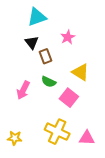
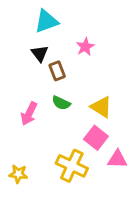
yellow triangle: (80, 72) -> (101, 107), moved
pink square: (69, 98) -> (96, 138), moved
pink triangle: (87, 138) -> (117, 159), moved

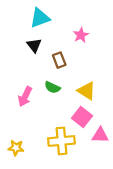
pink star: (85, 47) -> (81, 35), moved
brown rectangle: (57, 71) -> (59, 60), moved
yellow cross: (72, 166) -> (61, 141), turned -30

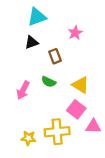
black triangle: (34, 45) -> (32, 42), turned 48
yellow star: (16, 148) -> (28, 138), moved

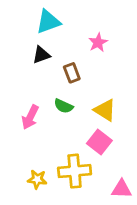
pink triangle: (93, 126) -> (122, 189), moved

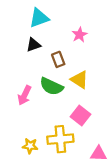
green semicircle: (63, 106) -> (51, 86), size x1.5
yellow triangle: (105, 110) -> (79, 80), moved

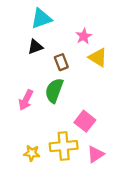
yellow triangle: (79, 80) -> (98, 57), moved
green semicircle: (51, 86) -> (54, 91), turned 85
pink triangle: (99, 154) -> (96, 154), moved, turned -36

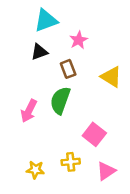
pink star: (84, 36) -> (79, 40), moved
yellow triangle: (98, 57) -> (111, 77), moved
yellow cross: (64, 146) -> (71, 162), size x0.6

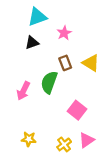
brown rectangle: (68, 69) -> (65, 63), moved
yellow cross: (71, 162) -> (64, 144), moved, turned -32

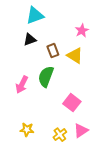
pink star: (64, 33) -> (82, 31), moved
brown rectangle: (65, 63) -> (53, 51), moved
yellow triangle: (91, 63) -> (75, 56), moved

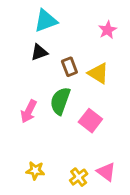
pink star: (82, 31) -> (108, 30), moved
pink square: (72, 103) -> (90, 121), moved
pink triangle: (81, 131) -> (106, 172), turned -49

